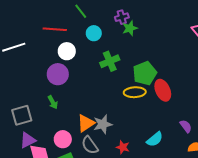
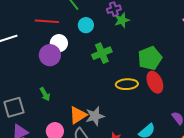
green pentagon: (145, 73) -> (150, 58), moved
purple circle: (58, 74) -> (50, 55), moved

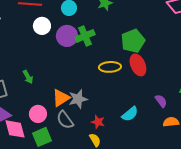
purple circle: (50, 55) -> (67, 36), moved

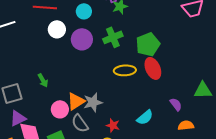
green cross: (85, 36) -> (113, 37), moved
pink circle: (38, 114) -> (60, 109), moved

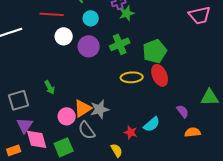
purple triangle: (18, 118) -> (25, 125), turned -30
red star: (113, 125) -> (131, 132), moved

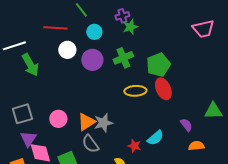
green arrow: (50, 87) -> (30, 65), moved, size x1.6
pink circle: (67, 116) -> (58, 119), moved

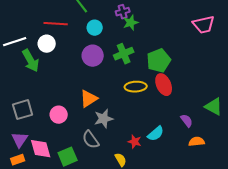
white circle: (67, 50) -> (47, 44), moved
green triangle: (213, 111) -> (214, 107), turned 30
orange triangle: (86, 122) -> (89, 99), moved
purple triangle: (28, 139) -> (20, 140), moved

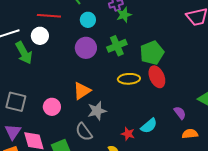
gray square: (23, 110) -> (16, 102), turned 30

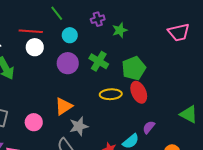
green star: (124, 15) -> (120, 30), moved
white circle: (40, 36) -> (35, 47), moved
green cross: (117, 46) -> (99, 61), turned -36
purple semicircle: (180, 113) -> (149, 127), moved, turned -104

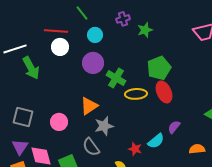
green cross: (99, 61) -> (116, 78), moved

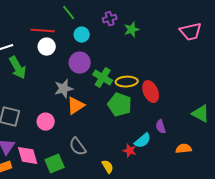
green pentagon: (159, 68) -> (120, 105), moved, turned -30
yellow ellipse: (136, 94) -> (127, 82), moved
gray star: (104, 126) -> (64, 89), moved
purple semicircle: (174, 127) -> (161, 127), turned -56
red star: (135, 149) -> (130, 151), moved

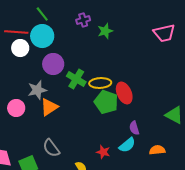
cyan circle: (82, 35) -> (42, 36), moved, size x1.5
green pentagon: (120, 105) -> (106, 102), moved
pink circle: (46, 122) -> (16, 108), moved
cyan semicircle: (143, 141) -> (127, 145), moved

